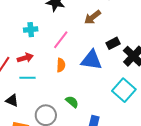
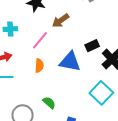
brown arrow: (92, 17) -> (61, 20), moved

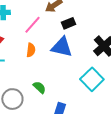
black rectangle: (92, 46) -> (68, 23), moved

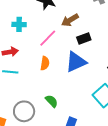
blue triangle: (62, 47) -> (76, 62), turned -40

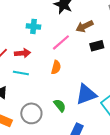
blue triangle: (76, 62) -> (86, 94), moved

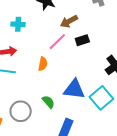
pink line: (61, 42) -> (57, 42), moved
blue triangle: (86, 94) -> (74, 89), turned 30

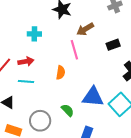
black rectangle: (82, 40) -> (113, 45), moved
pink line: (57, 42) -> (74, 50), turned -60

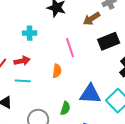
brown arrow: (85, 29) -> (92, 19), moved
black rectangle: (113, 45) -> (109, 41), size x1.5
green semicircle: (68, 110) -> (65, 108), turned 64

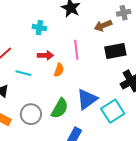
red arrow: (22, 61) -> (45, 55), moved
blue triangle: (90, 94) -> (87, 99), turned -50
green semicircle: (65, 108) -> (60, 108), size x1.5

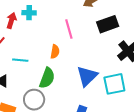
red arrow: (45, 55) -> (11, 21), moved, turned -63
green semicircle: (60, 108) -> (47, 78), moved
cyan square: (113, 111) -> (114, 84), turned 30

